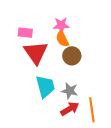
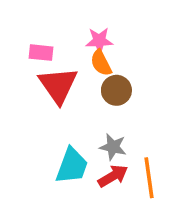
cyan trapezoid: (45, 87) -> (72, 166), moved, turned 35

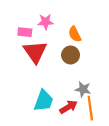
pink star: (99, 41) -> (46, 22), moved
orange semicircle: (101, 63) -> (75, 34), moved
gray star: (113, 147) -> (83, 89), moved

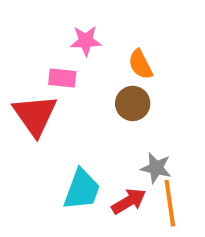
pink rectangle: (25, 32) -> (62, 78), moved
red triangle: (35, 52) -> (35, 115), moved

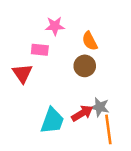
red triangle: (35, 115) -> (22, 73), size x0.7
red arrow: (129, 201) -> (82, 113), moved

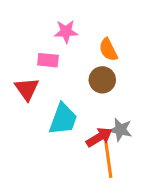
cyan trapezoid: (52, 121) -> (63, 119), moved
orange line: (108, 129) -> (108, 160), moved

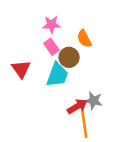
pink rectangle: (48, 60) -> (51, 47), moved, turned 49
brown circle: (102, 80) -> (69, 57), moved
cyan trapezoid: (63, 119) -> (57, 75), moved

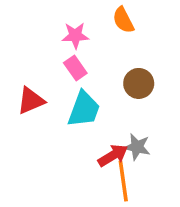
orange semicircle: (84, 39) -> (123, 20), moved
brown circle: (69, 57) -> (139, 83), moved
red triangle: (21, 69) -> (31, 101), turned 42

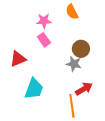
cyan trapezoid: (84, 109) -> (34, 89), moved
gray star: (137, 147) -> (74, 64), moved
red arrow: (113, 155) -> (84, 89), moved

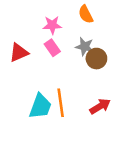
red triangle: (18, 59) -> (19, 53), moved
gray star: (74, 64) -> (85, 47), moved
orange line: (72, 106) -> (61, 103), moved

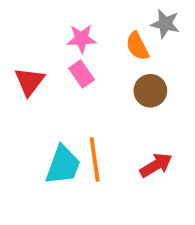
orange semicircle: (86, 14) -> (137, 46), moved
gray star: (85, 47) -> (165, 24), moved
red triangle: (19, 53) -> (29, 81), turned -30

